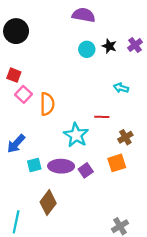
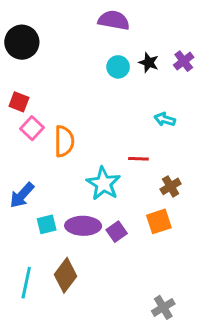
cyan line: (16, 222) -> (26, 283), moved

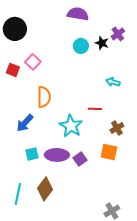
purple cross: (184, 61) -> (118, 34), moved
pink square: (32, 128) -> (33, 62), moved
blue arrow: (22, 195) -> (25, 123), moved
orange square: (159, 221) -> (109, 152), turned 30

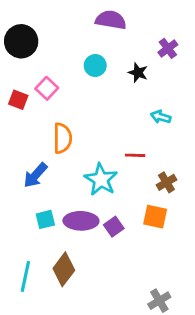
black star: (102, 43) -> (138, 73), moved
cyan circle: (81, 46) -> (95, 66), moved

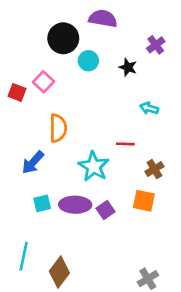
black circle: (21, 41) -> (63, 38), moved
brown diamond: (64, 269) -> (59, 272), moved

